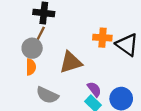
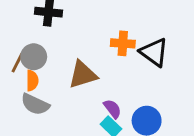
brown line: (40, 34) -> (17, 63), moved
gray semicircle: (47, 95) -> (35, 104), moved

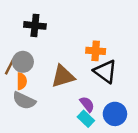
black triangle: (154, 52) -> (105, 72), moved

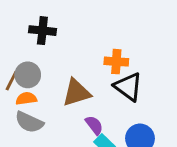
orange semicircle: (22, 81) -> (26, 99), turned -98
purple semicircle: (87, 104) -> (94, 125), moved

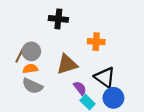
black cross: (42, 31) -> (58, 19), moved
black triangle: (128, 87) -> (105, 77), moved

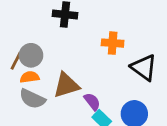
brown triangle: (67, 64) -> (66, 85), moved
black triangle: (105, 77) -> (144, 68), moved

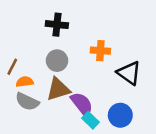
gray circle: (31, 55) -> (57, 61), moved
purple semicircle: (92, 102) -> (82, 104), size x1.5

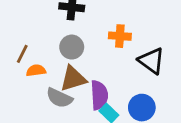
gray semicircle: (27, 102) -> (59, 98), moved
purple semicircle: (82, 104) -> (99, 95), turned 35

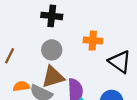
orange semicircle: (36, 70) -> (21, 86), moved

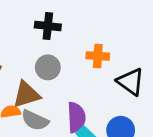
brown triangle: (53, 77) -> (26, 95), moved

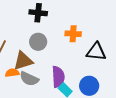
black triangle: (131, 82) -> (96, 52), turned -30

